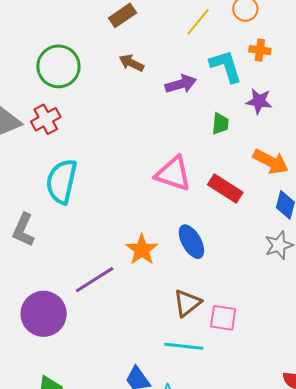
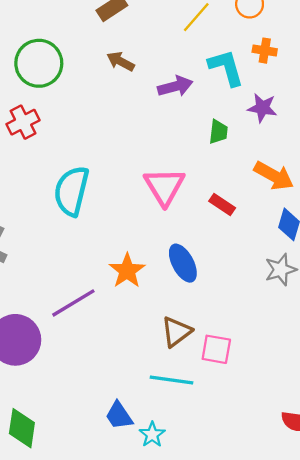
pink triangle: (173, 174) -> (164, 186), turned 39
cyan semicircle: (62, 181) -> (72, 191), moved
red rectangle: (225, 188) -> (222, 204), size x0.7

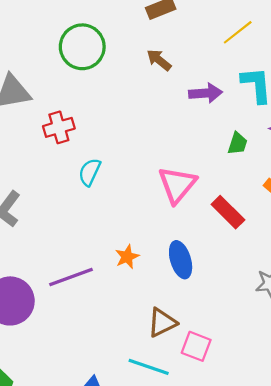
red cross: (23, 122) -> (59, 127), moved
cyan semicircle: (72, 191) -> (90, 172), size x0.6
red rectangle: (222, 204) -> (228, 212), size x1.4
orange star: (127, 271) -> (127, 257), size x0.7

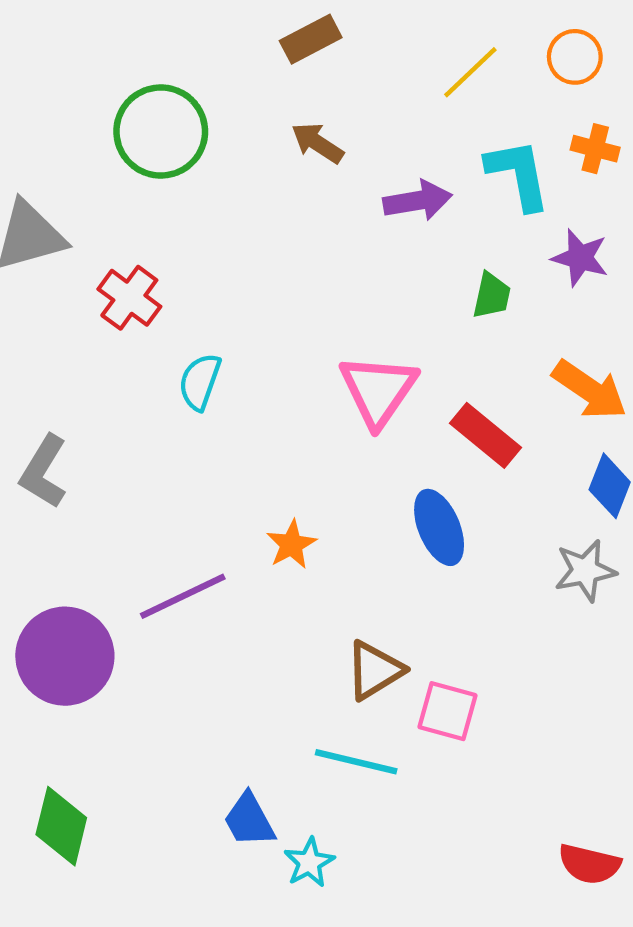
red cross: (59, 127) -> (129, 298), turned -32
blue ellipse: (181, 260) -> (439, 527), moved

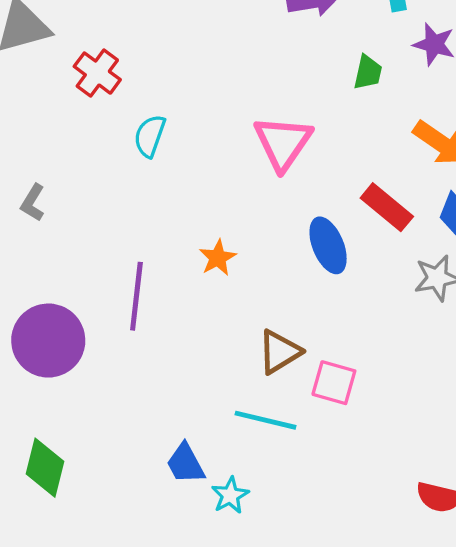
red rectangle: (485, 435) -> (387, 207), moved
gray L-shape: (44, 472) -> (33, 203), size x0.7
purple line: (183, 596) -> (136, 296), turned -58

